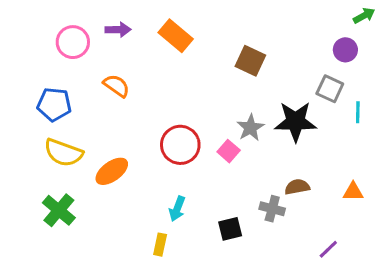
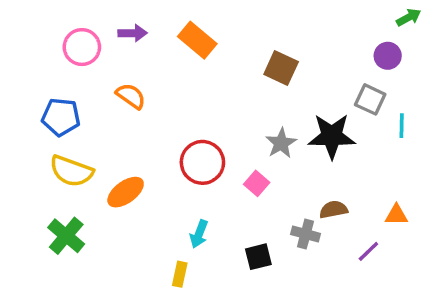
pink square: (229, 151) -> (257, 183), moved
purple line: (328, 249) -> (368, 251), moved

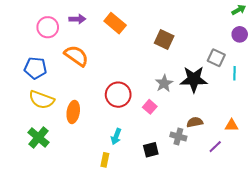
purple circle: (388, 56) -> (240, 34), moved
orange semicircle: (131, 96) -> (76, 56), size x1.4
orange ellipse: (126, 192) -> (73, 112), turned -45

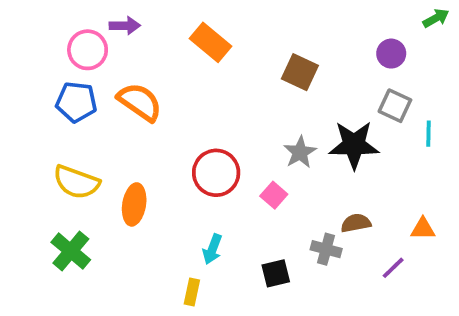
purple arrow: (77, 19) -> (125, 26), moved
purple circle: (240, 34) -> (391, 54), moved
blue pentagon: (35, 68) -> (76, 102), moved

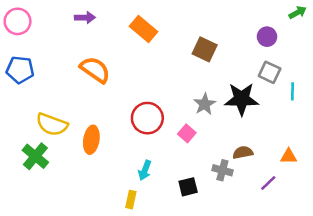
pink circle: (88, 50) -> (18, 21), moved
blue pentagon: (76, 102) -> (20, 70), moved
green cross: (71, 251) -> (35, 156), moved

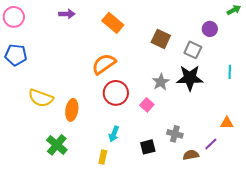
orange semicircle: (95, 70) -> (104, 64), moved, turned -70
gray square: (270, 72) -> (193, 50), moved
brown semicircle: (243, 152) -> (191, 155), moved
green cross: (35, 156) -> (57, 145), moved

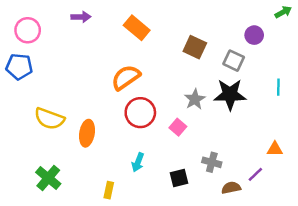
pink circle: (14, 17) -> (28, 30), moved
green cross: (57, 145) -> (48, 178), moved
yellow rectangle: (103, 157) -> (109, 190), moved

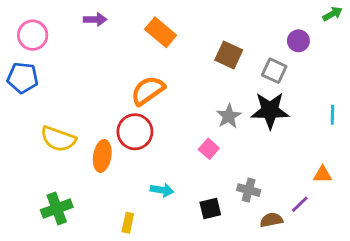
cyan line: (278, 87) -> (332, 115), moved
red circle: (140, 113) -> (135, 132), moved
cyan arrow: (138, 162) -> (162, 190), turned -102
green cross: (48, 178) -> (57, 209), turned 30

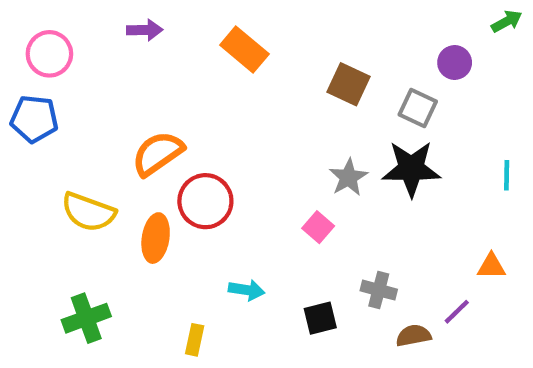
orange semicircle: (148, 91) -> (158, 154), moved

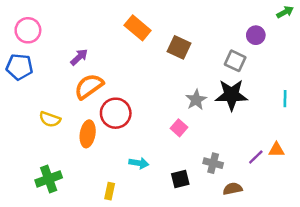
purple arrow: (145, 30) -> (79, 57), moved, turned -42
brown square: (348, 84) -> (179, 47), moved
yellow semicircle: (88, 212) -> (50, 119), size x0.7
purple line: (457, 312) -> (256, 157), moved

